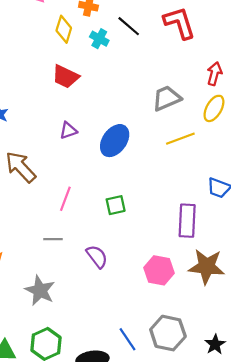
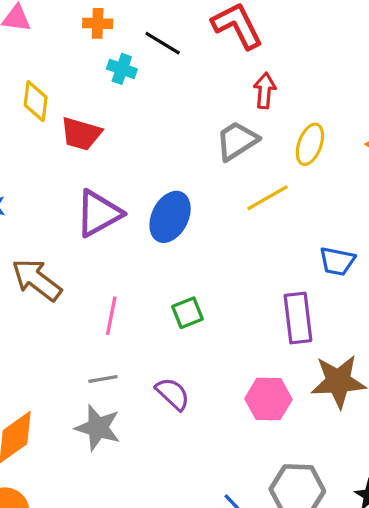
yellow diamond: (64, 29) -> (36, 101), moved
red arrow: (214, 74) -> (265, 91), moved
purple triangle: (68, 130) -> (99, 213), size x1.8
gray star: (40, 290) -> (98, 428), moved

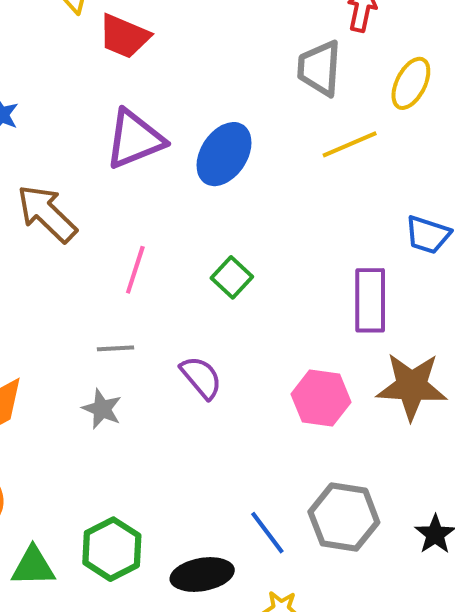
gray trapezoid: (237, 141) -> (319, 68), turned -60
green square: (188, 313) -> (232, 277), turned -32
gray star: (98, 428) -> (102, 409), size x0.7

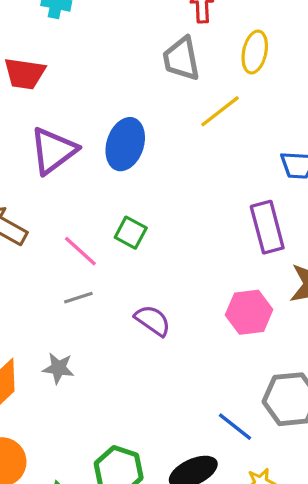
pink line: (135, 270) -> (80, 251), turned -51
green square: (232, 277) -> (131, 233), moved
gray line: (115, 348) -> (78, 298), moved
gray star: (102, 409) -> (58, 368), moved

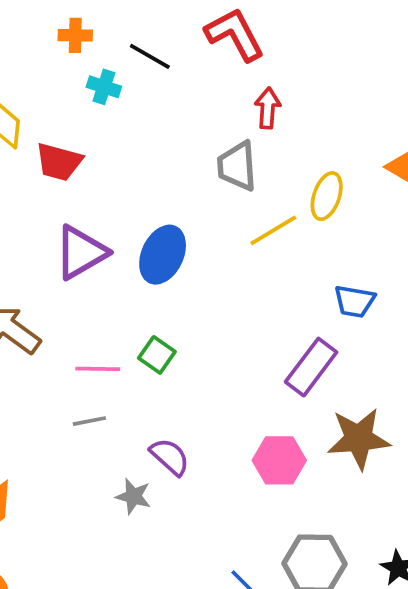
yellow ellipse: (255, 52) -> (327, 196), moved
purple rectangle: (267, 227) -> (311, 367), turned 45
pink line: (80, 251) -> (98, 369), turned -48
gray star: (58, 368) -> (133, 496), moved

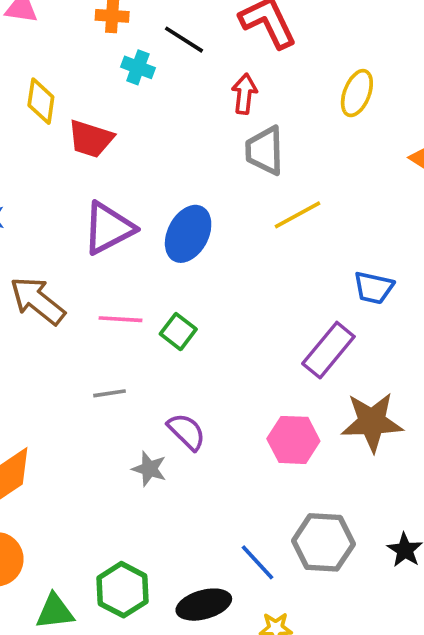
red arrow: (268, 108) -> (244, 94), moved
yellow ellipse: (327, 196) -> (357, 93), moved
pink line: (98, 369) -> (120, 319), moved

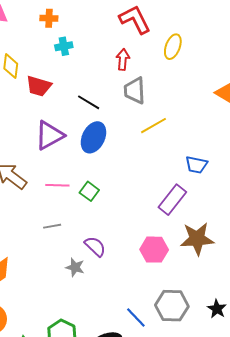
black line: (184, 40) -> (89, 102), moved
cyan cross: (138, 67) -> (64, 46), turned -30
yellow ellipse: (357, 93) -> (173, 47), moved

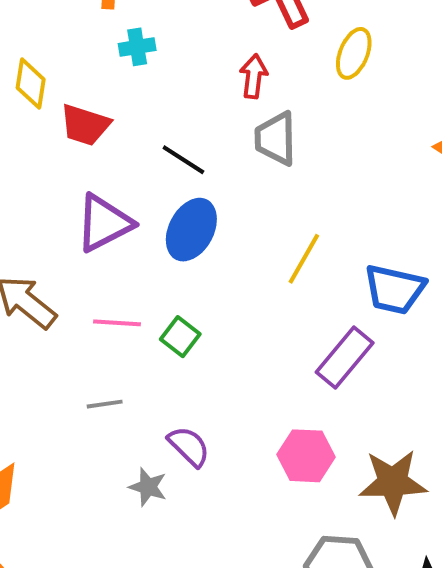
yellow line: (154, 126) -> (304, 259), moved, turned -32
blue trapezoid: (196, 165) -> (394, 289), size x1.4
brown star: (197, 239) -> (393, 482), moved

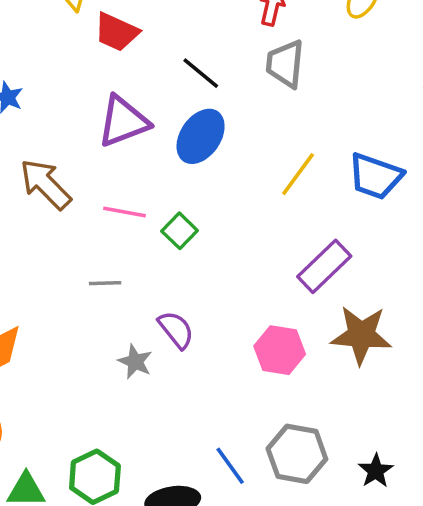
blue trapezoid: (394, 289) -> (375, 176), moved
brown star: (393, 482) -> (361, 335), moved

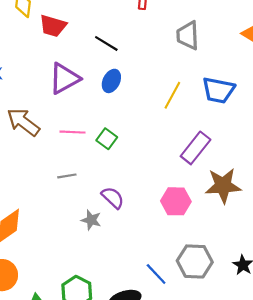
gray trapezoid: (285, 64) -> (188, 35), moved
blue ellipse: (201, 136) -> (111, 81), size x0.7

